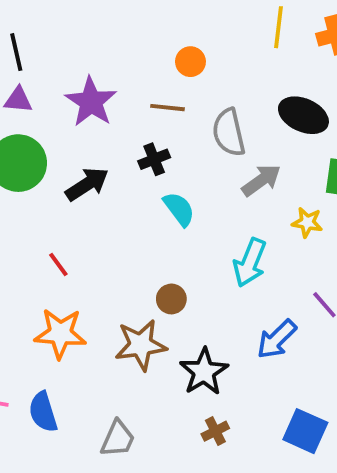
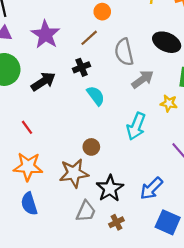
brown line: (168, 108) -> (89, 38), turned -48
blue arrow: (277, 339) -> (151, 188), moved
blue semicircle: (43, 412) -> (29, 204), moved
gray trapezoid: (118, 439) -> (86, 211), moved

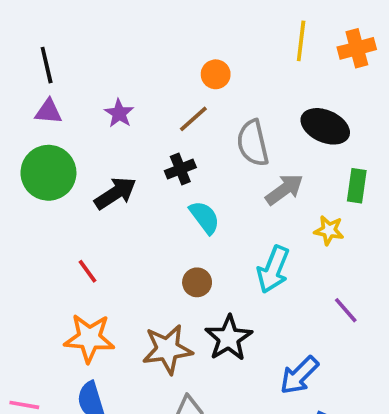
purple star: (45, 35) -> (119, 113), size x0.6
brown circle: (91, 147) -> (197, 282), moved
black star: (110, 188) -> (229, 338), moved

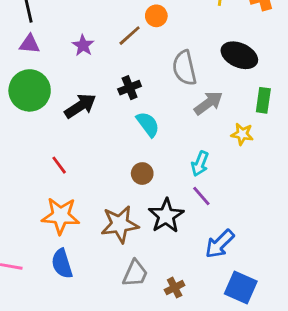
brown line: (193, 119) -> (130, 36), moved
cyan arrow: (273, 269) -> (200, 164), size x0.7
purple line: (346, 310) -> (201, 196), moved

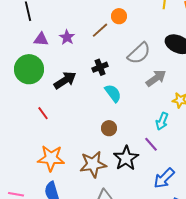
purple triangle: (30, 44) -> (41, 39), moved
gray semicircle: (184, 68) -> (139, 53), turned -120
cyan arrow: (200, 164) -> (162, 121), moved
red line: (59, 165) -> (43, 113), moved

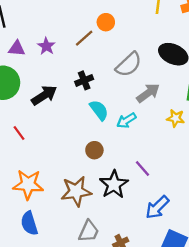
cyan arrow: (162, 121) -> (126, 120), moved, turned 36

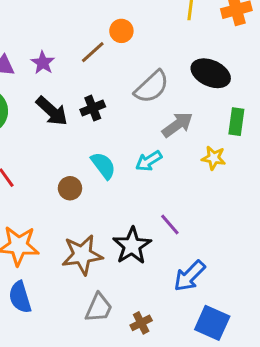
black arrow: (44, 95) -> (52, 111), moved, turned 75
cyan semicircle: (99, 110) -> (103, 166), moved
brown circle: (94, 150) -> (70, 188), moved

